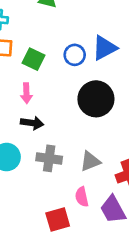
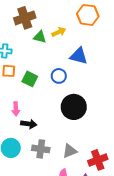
blue triangle: (104, 48) -> (79, 56), moved, turned 42
pink arrow: (26, 93) -> (16, 109), moved

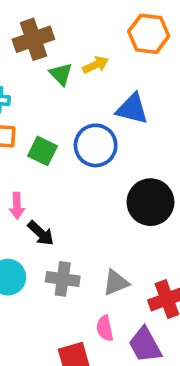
green triangle: (40, 37) -> (61, 74), turned 32
blue circle: (59, 76) -> (96, 145), size x1.5
black circle: (74, 107) -> (150, 202), moved
black arrow: (29, 124) -> (41, 233), turned 35

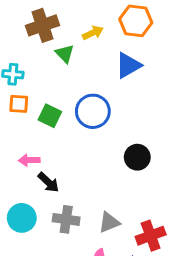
yellow arrow: (96, 65) -> (93, 33), moved
blue triangle: (132, 109) -> (128, 65), moved, turned -44
black circle: (150, 202) -> (137, 157), size x0.7
pink arrow: (17, 206) -> (29, 160), turned 90

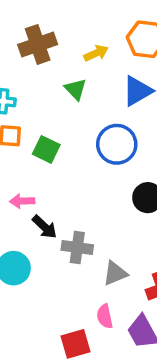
green triangle: (65, 54) -> (75, 89), moved
blue circle: (93, 111) -> (117, 144), moved
gray cross: (66, 219) -> (77, 248), moved

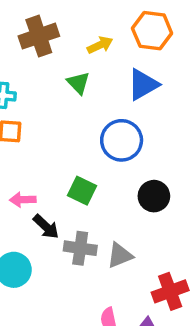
green square: (46, 149) -> (82, 191), moved
gray triangle: (115, 273) -> (120, 255), moved

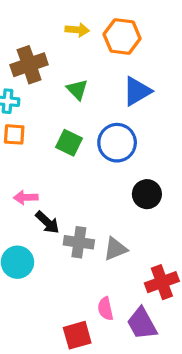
orange hexagon: (152, 31) -> (122, 36), moved
brown cross: (39, 36) -> (29, 65), moved
yellow arrow: (100, 45) -> (77, 30), moved, turned 30
green square: (82, 191) -> (69, 143), moved

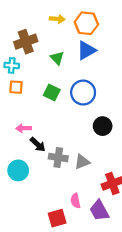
blue triangle: (137, 91) -> (86, 50), moved

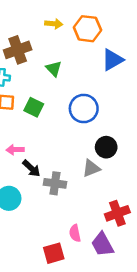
blue triangle: (86, 50) -> (112, 60), moved
green square: (52, 93) -> (34, 107), moved
gray triangle: (82, 162) -> (91, 168), moved

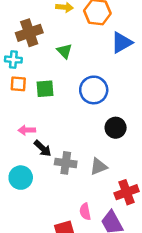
green square: (34, 107) -> (45, 89), turned -30
gray triangle: (91, 168) -> (99, 167), moved

